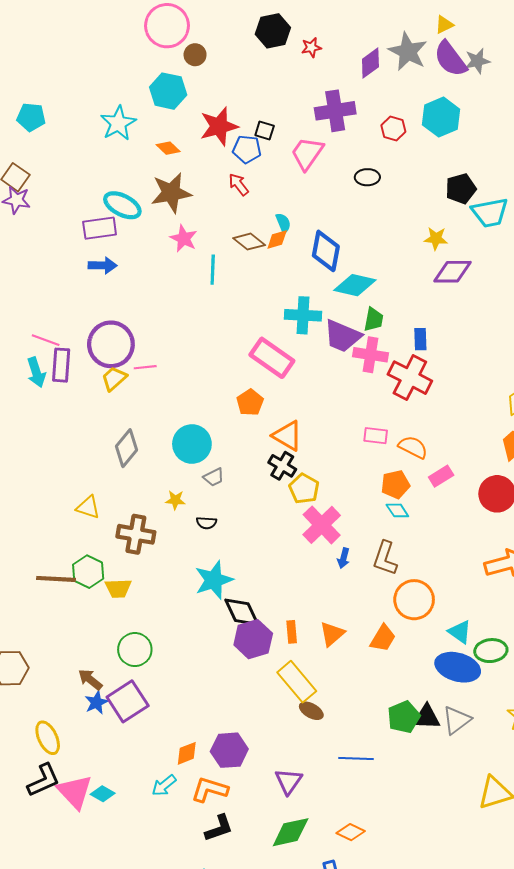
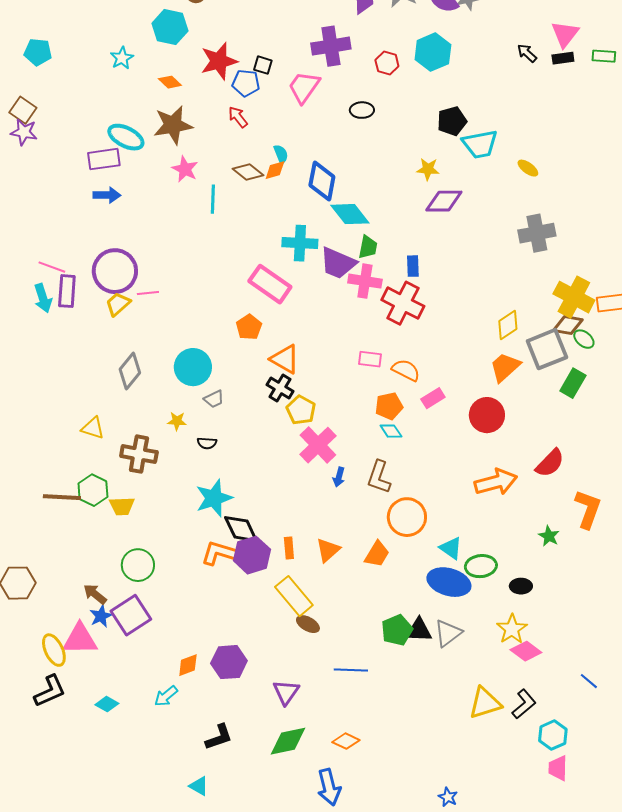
cyan star: (118, 123) -> (122, 58), size x0.7
cyan diamond: (355, 285) -> (350, 214), turned 39
orange L-shape: (210, 790) -> (219, 553), moved
pink triangle: (75, 792) -> (80, 639), moved, turned -48

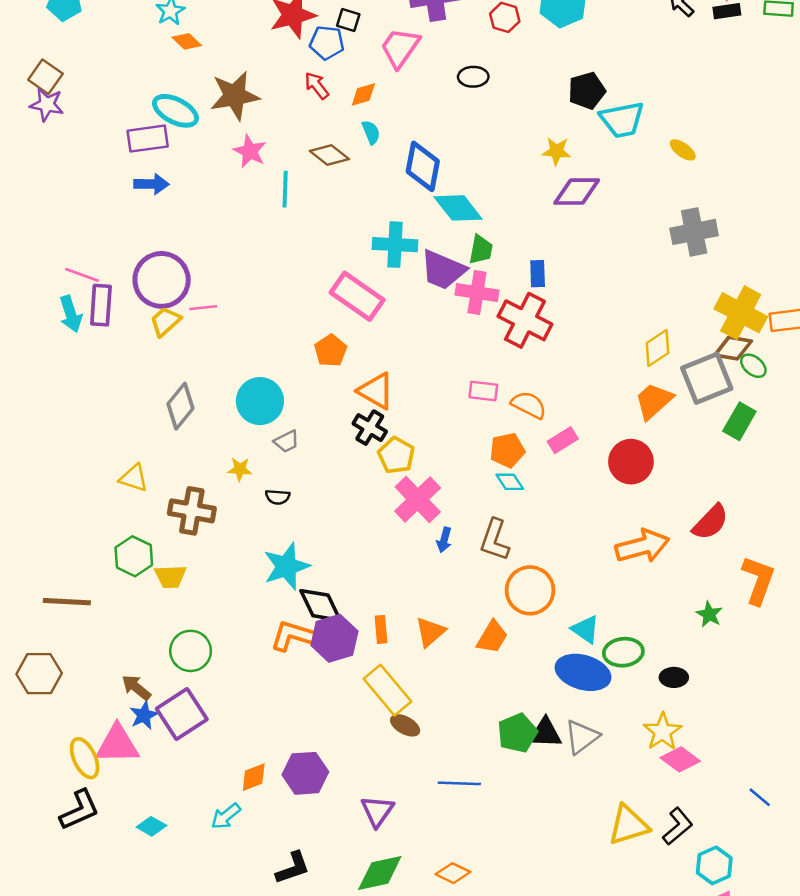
orange diamond: (170, 82) -> (187, 41), moved
orange diamond: (275, 170) -> (363, 94), moved
brown line: (62, 497) -> (67, 602), moved

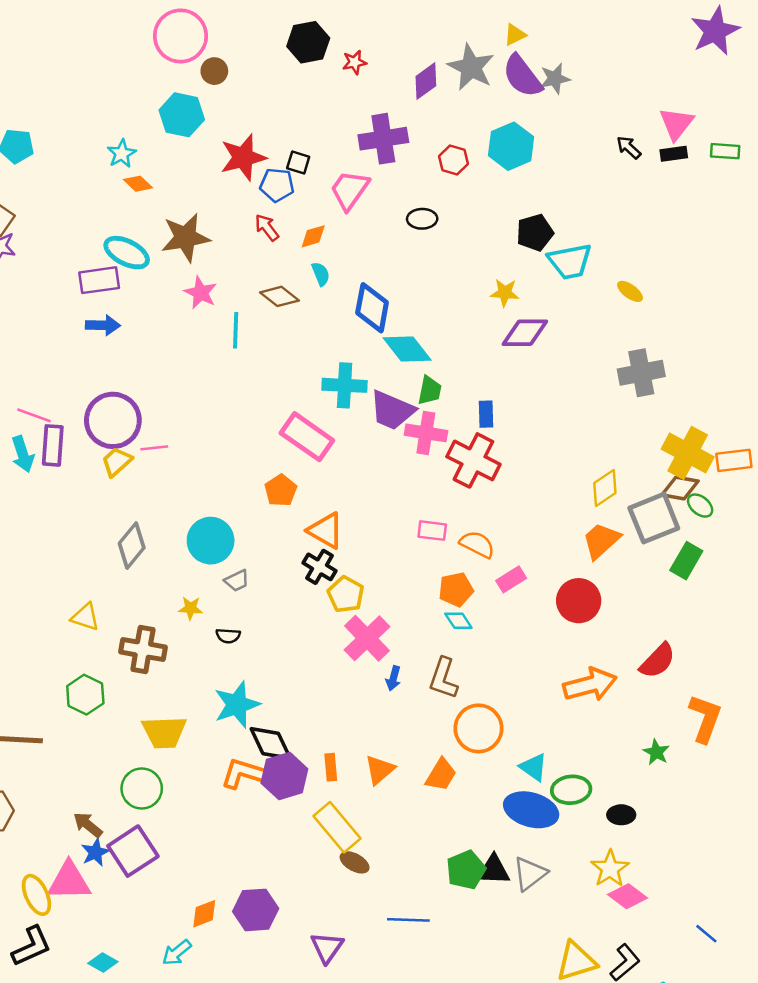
yellow trapezoid: (170, 576) -> (164, 732), moved, size x1.4

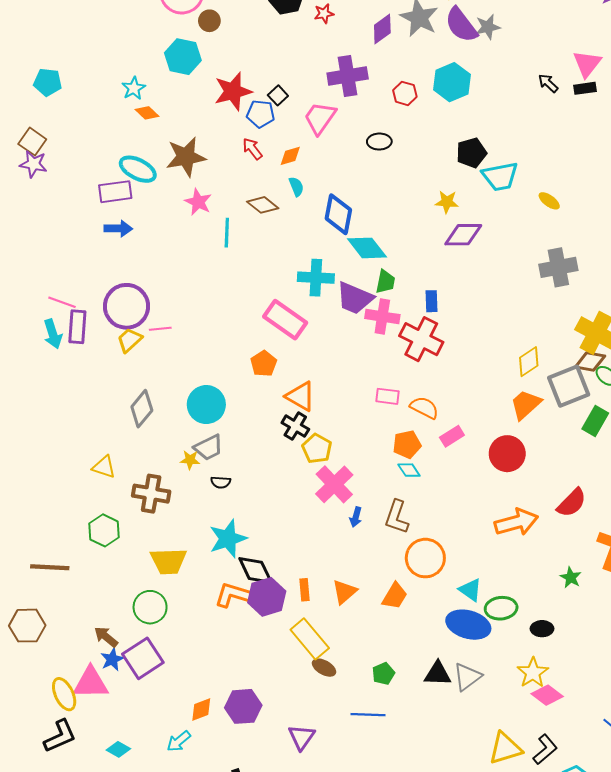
black square: (298, 162) -> (278, 95), turned 30
gray trapezoid: (237, 581) -> (208, 448), moved, size x1.4
green pentagon: (466, 870) -> (383, 674), moved, size x0.7

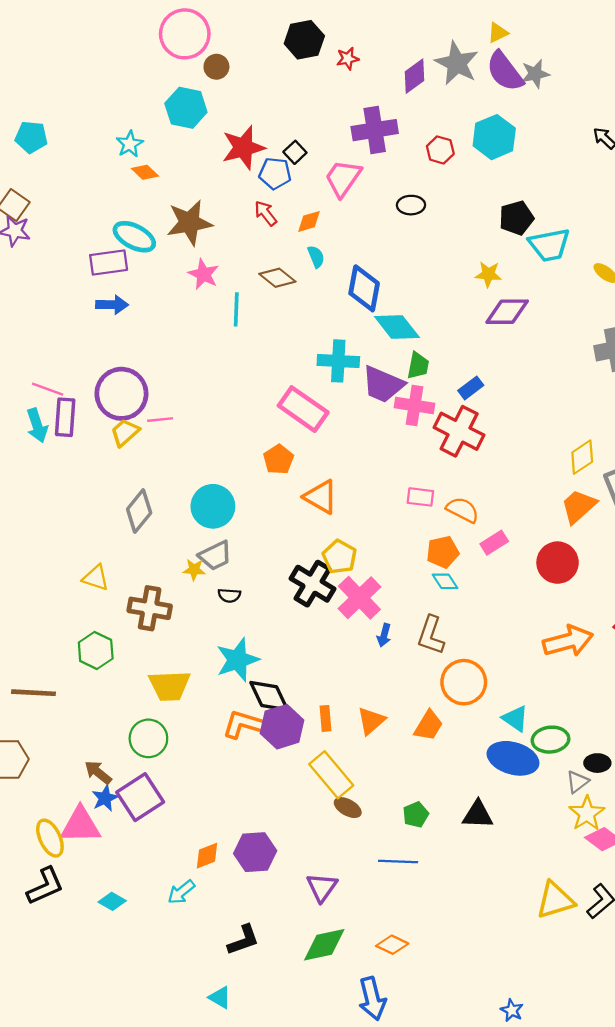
blue rectangle: (431, 301) -> (471, 388), turned 55
black cross: (295, 426) -> (313, 584), moved, size x1.4
gray triangle: (467, 677) -> (577, 782), moved, size x0.7

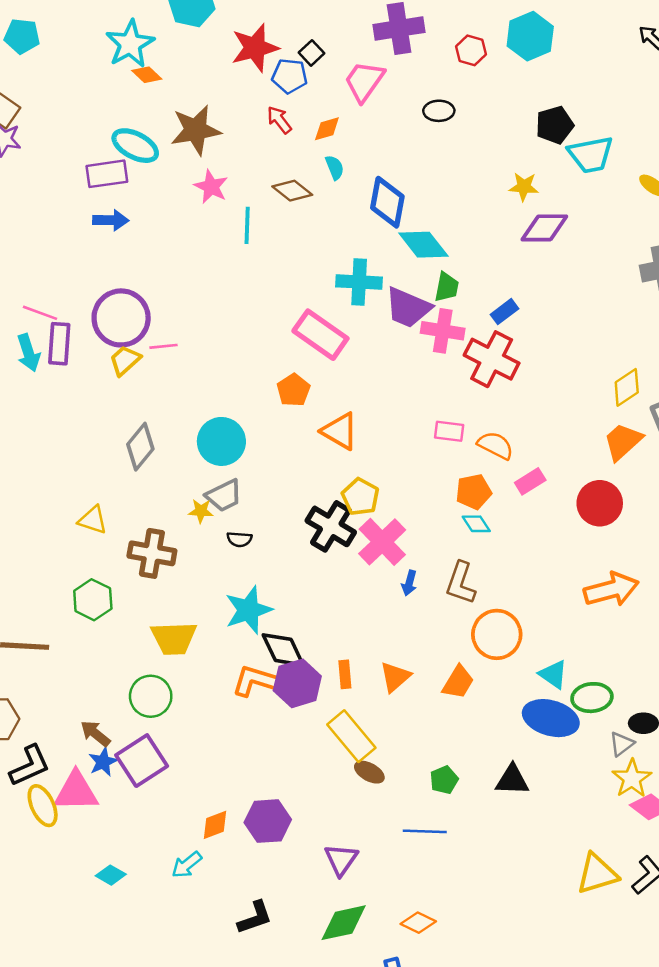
cyan star: (130, 144) -> (130, 44), size x1.6
black L-shape: (45, 886) -> (30, 766), moved

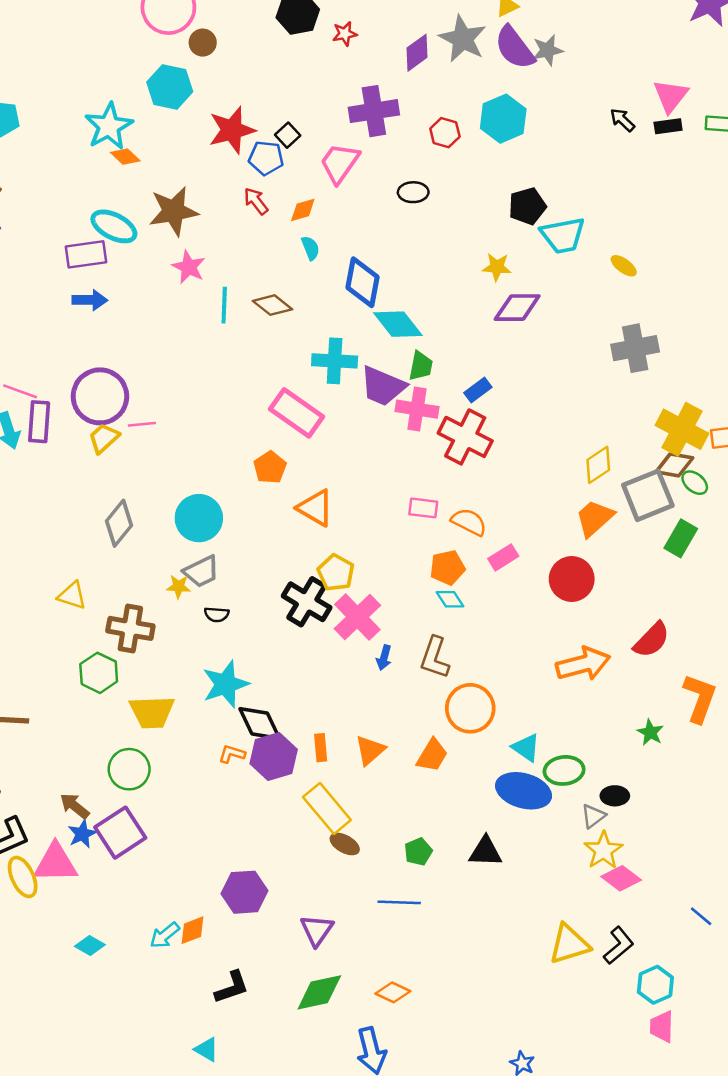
brown diamond: (292, 191) -> (272, 305), moved
green hexagon: (93, 600) -> (99, 673), moved
orange L-shape: (255, 681) -> (232, 754), size x0.6
orange diamond: (215, 825) -> (193, 930), moved

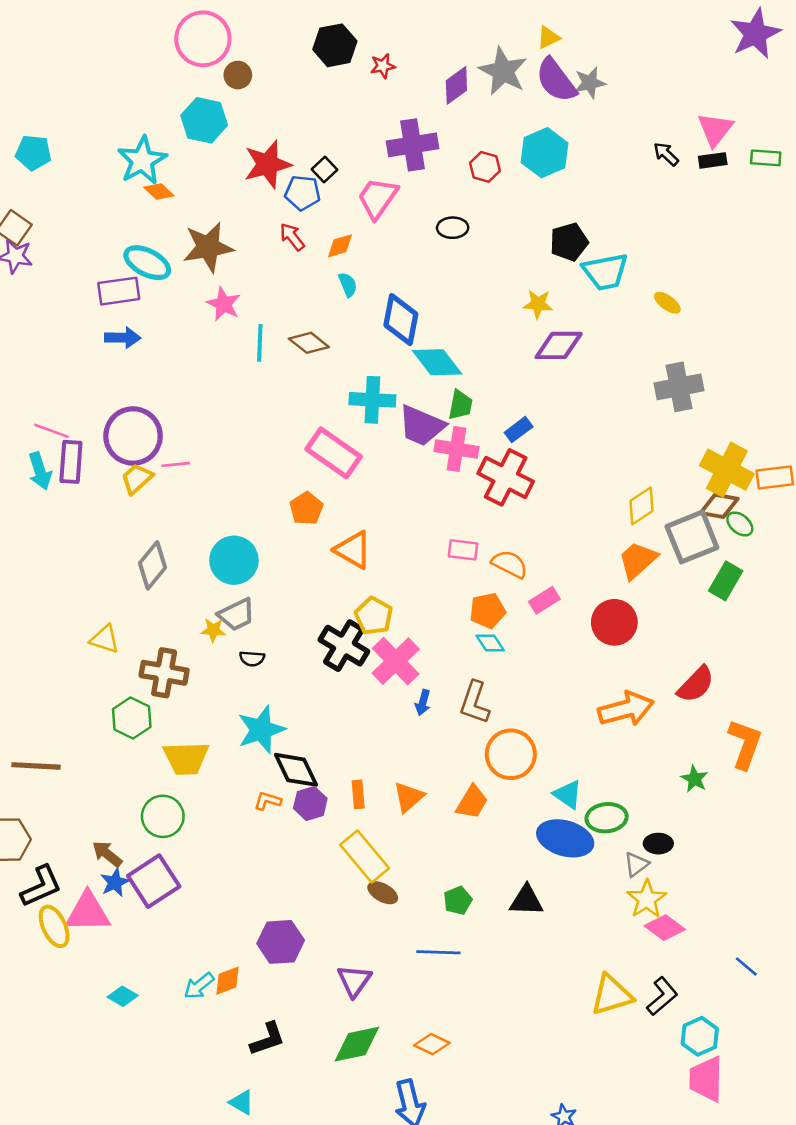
purple hexagon: (274, 757) -> (310, 803), size x0.7
pink trapezoid: (662, 1027) -> (706, 1079), size x1.4

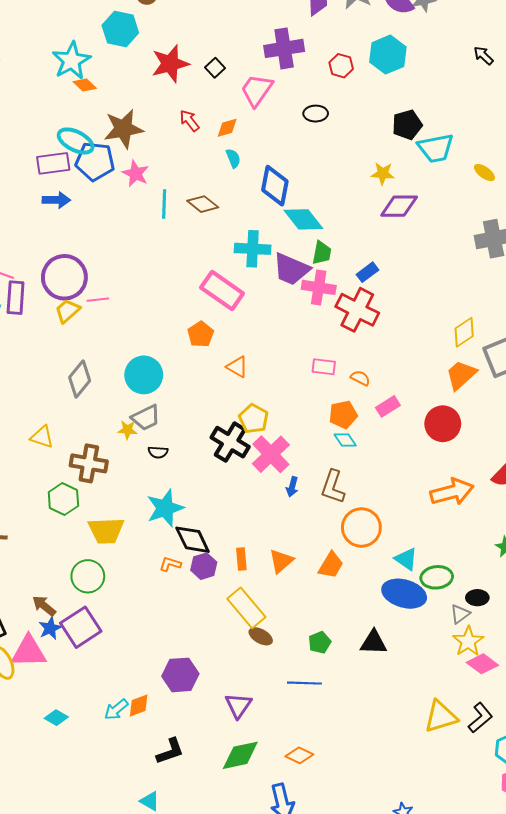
blue pentagon: (303, 193) -> (95, 161), moved, size x1.4
orange triangle: (353, 550) -> (237, 367), size x0.7
orange semicircle: (510, 564) -> (360, 378), size x0.7

